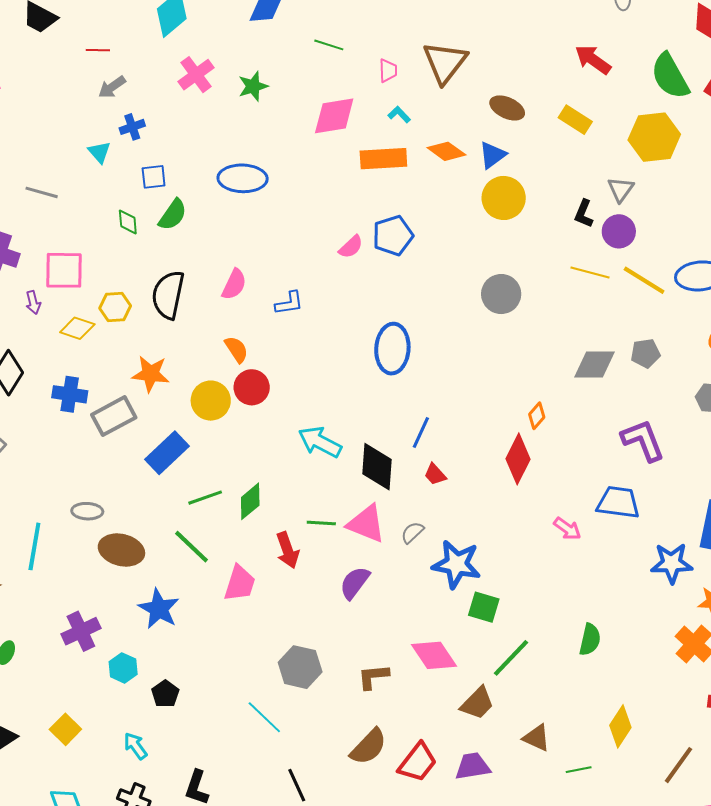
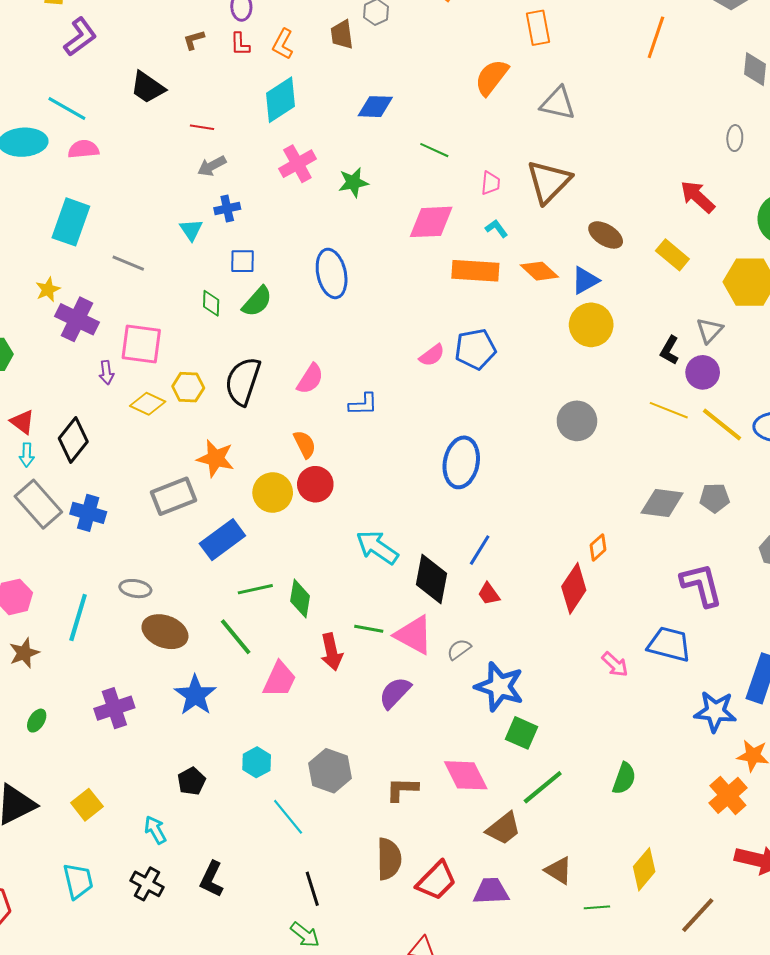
blue ellipse: (243, 178) -> (332, 273), turned 69
blue cross: (70, 394) -> (88, 513), moved
green diamond: (250, 501) -> (300, 598), turned -48
cyan hexagon: (123, 668) -> (257, 762), moved
brown semicircle: (369, 747) -> (389, 859), turned -51

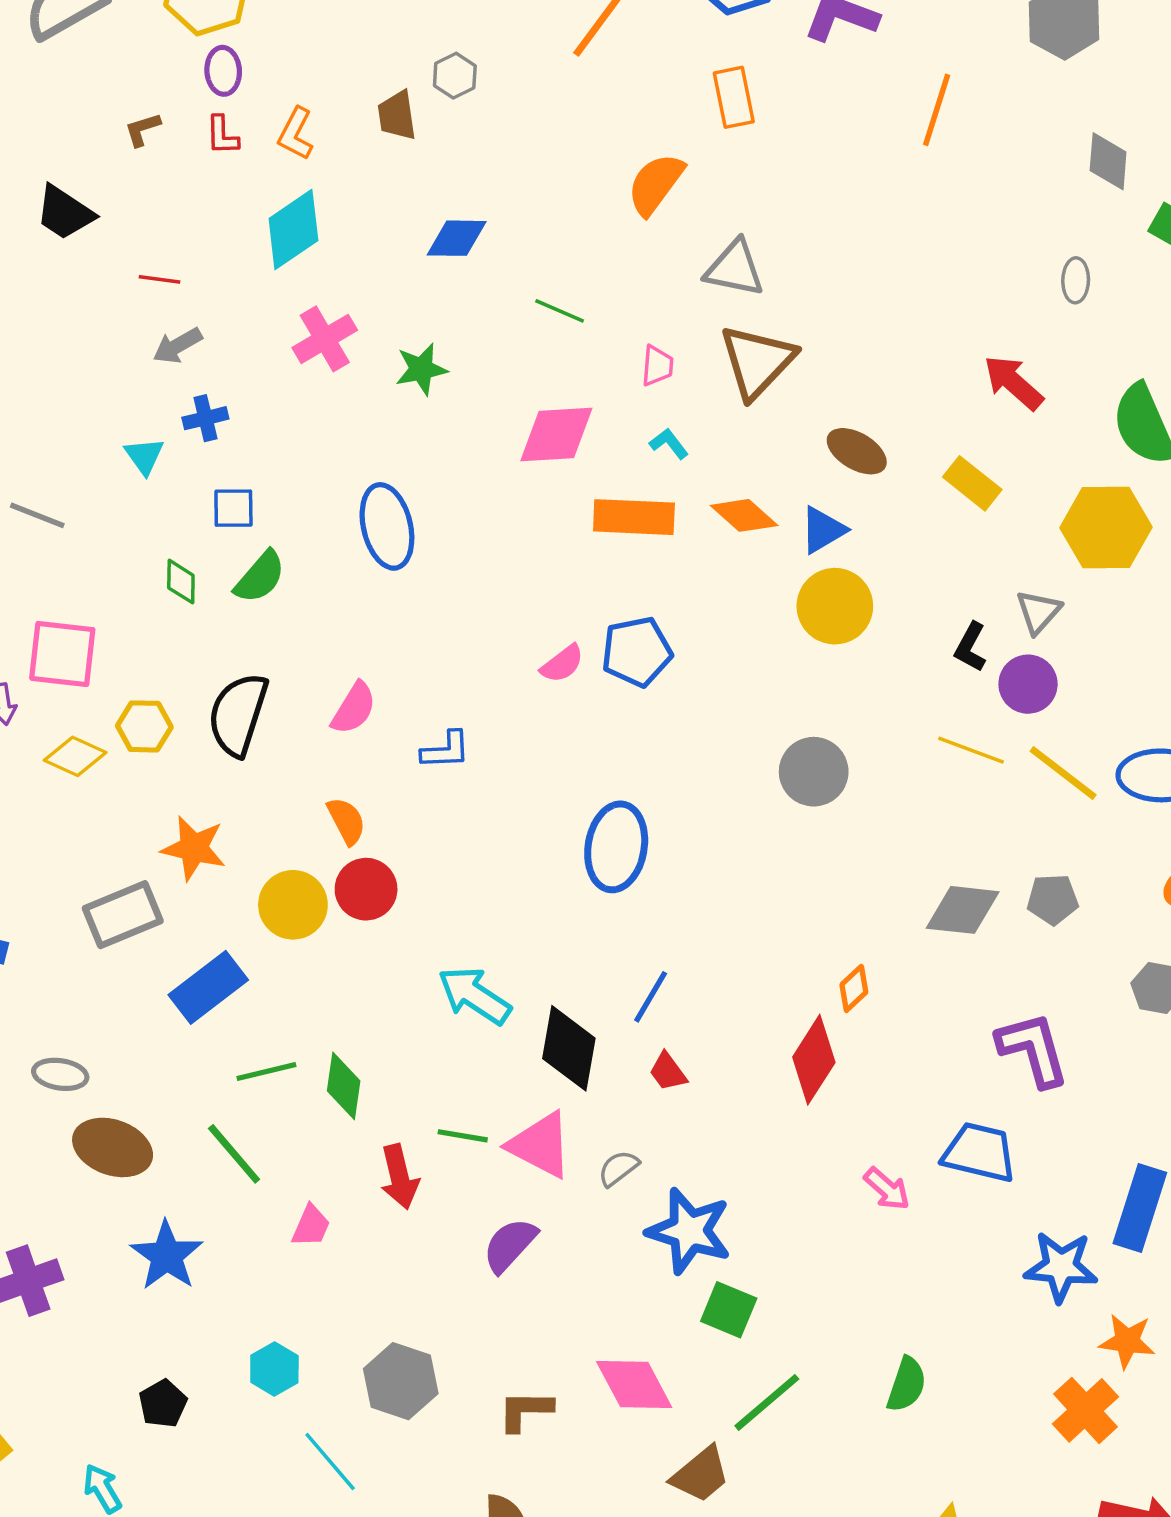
gray triangle: (558, 103) -> (735, 268), moved
pink trapezoid: (279, 679) -> (311, 1226), size x0.7

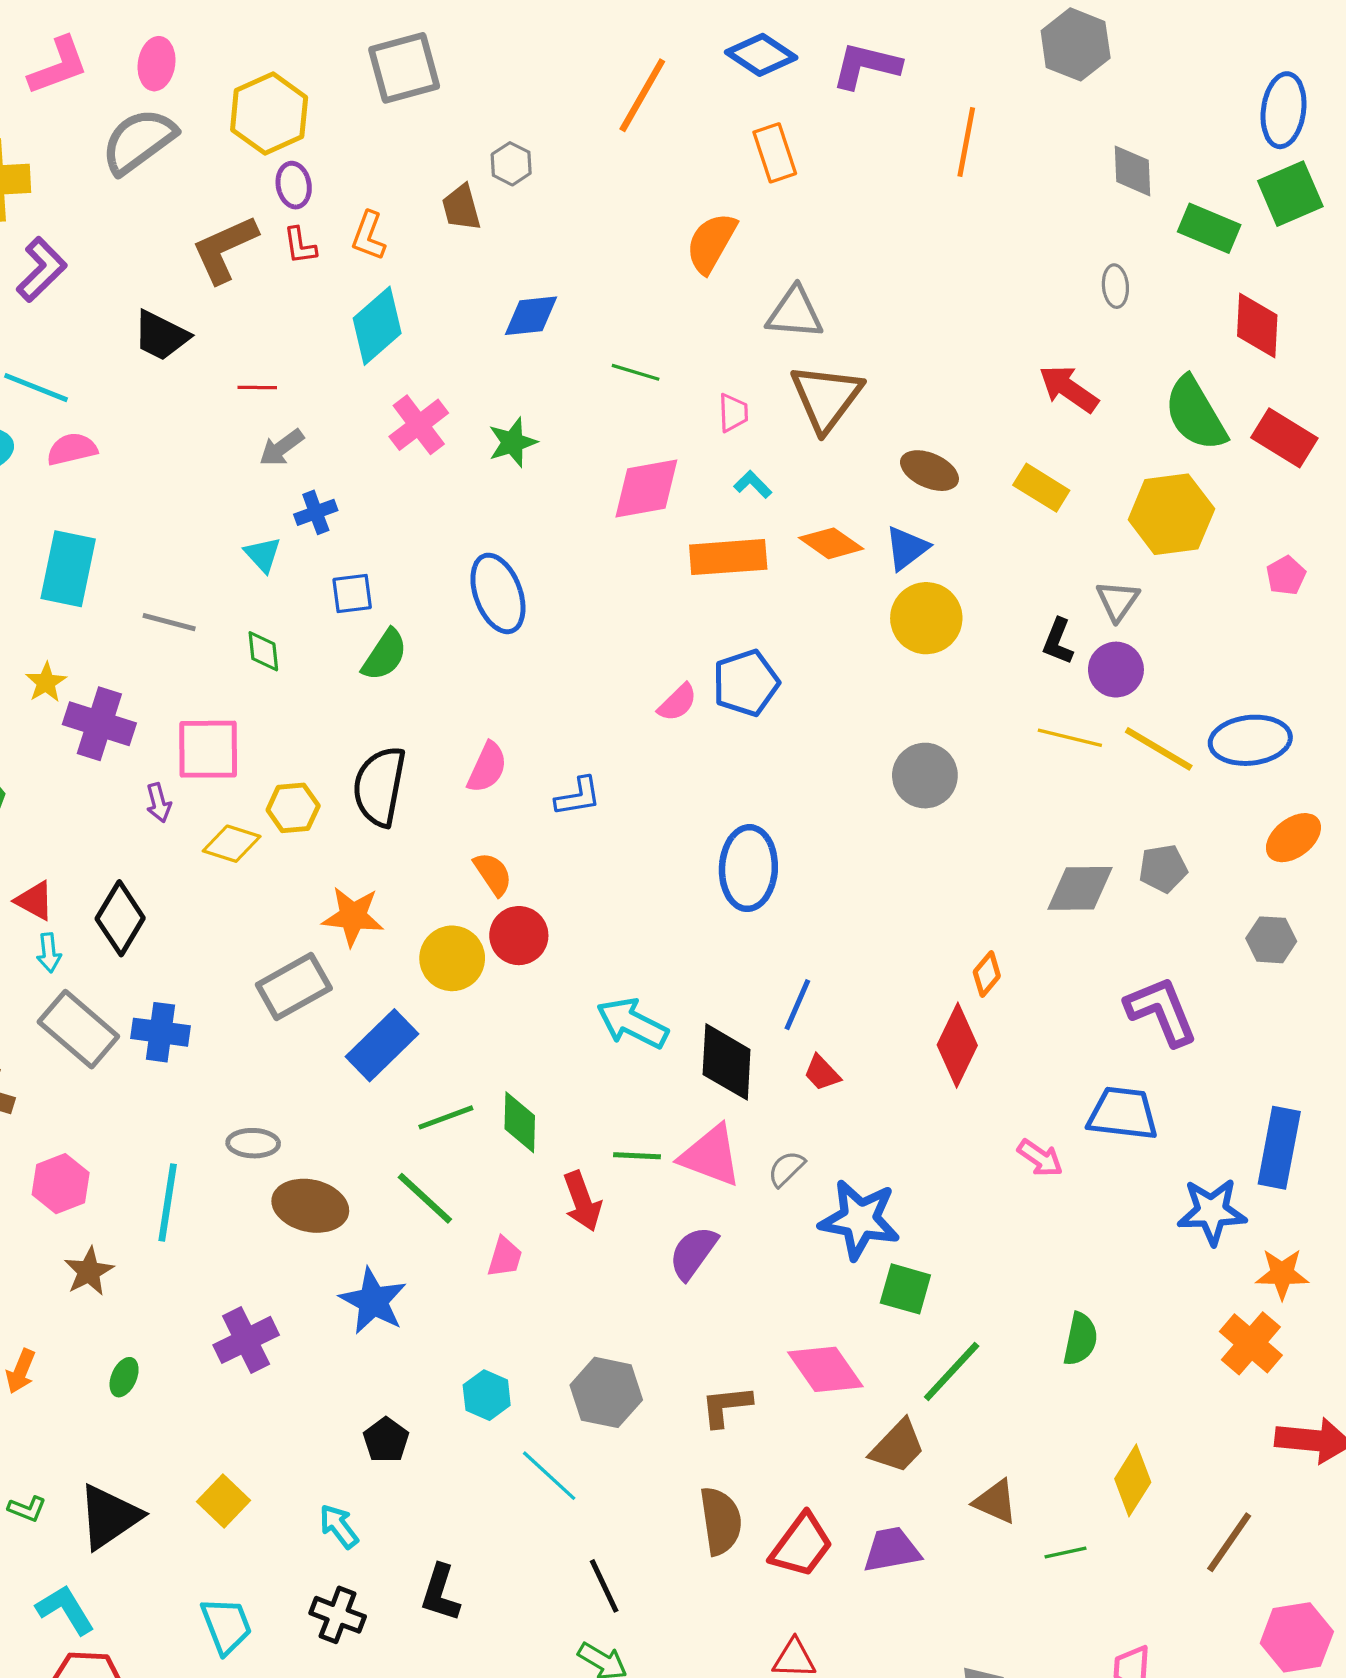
brown L-shape: (142, 129) -> (225, 249), size x2.0
green diamond: (181, 582) -> (263, 651), moved

